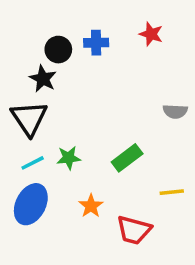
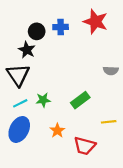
red star: (151, 34) -> (95, 22), size x1.6

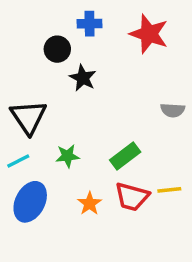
blue cross: (61, 27) -> (90, 24), moved
black star: (27, 50) -> (83, 78), moved
cyan line: (20, 103) -> (18, 161), moved
red trapezoid: (85, 146) -> (132, 197), moved

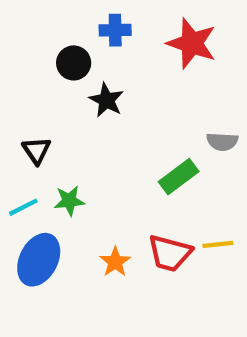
black triangle: (28, 117) -> (36, 150), size x0.6
green star: (67, 156) -> (69, 201), moved
green rectangle: (125, 156) -> (179, 177), moved

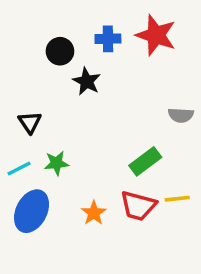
blue cross: (115, 30) -> (108, 39), moved
green rectangle: (179, 177) -> (145, 161), moved

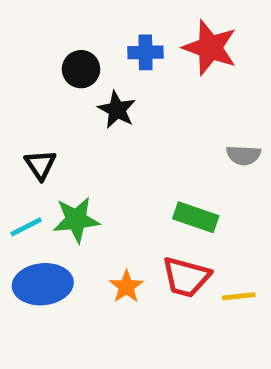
green rectangle: (145, 161) -> (196, 217), turned 56
green star: (56, 163) -> (76, 220), size x1.4
yellow line: (177, 199) -> (239, 296), moved
blue ellipse: (32, 211) -> (43, 284), turned 57

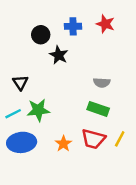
red star: (210, 48) -> (105, 24), size x0.7
gray semicircle: (243, 155) -> (102, 83), moved
yellow line: (239, 296) -> (120, 139), moved, turned -56

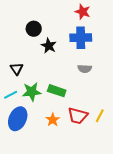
red star: (105, 24) -> (83, 12), moved
blue cross: (73, 26) -> (81, 38), moved, size x1.5
green rectangle: (98, 109) -> (57, 91), moved
blue ellipse: (22, 142) -> (18, 119), turned -60

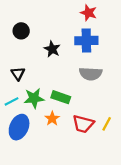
black circle: (34, 29) -> (21, 31), moved
gray semicircle: (85, 69) -> (91, 74), size x1.5
orange star: (53, 120) -> (52, 119), moved

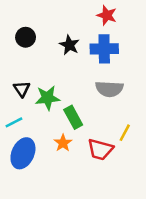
black star: (52, 49) -> (69, 45), moved
green rectangle: (61, 97) -> (73, 117), turned 42
green star: (34, 98) -> (47, 98), moved
yellow line: (107, 124) -> (125, 133), moved

